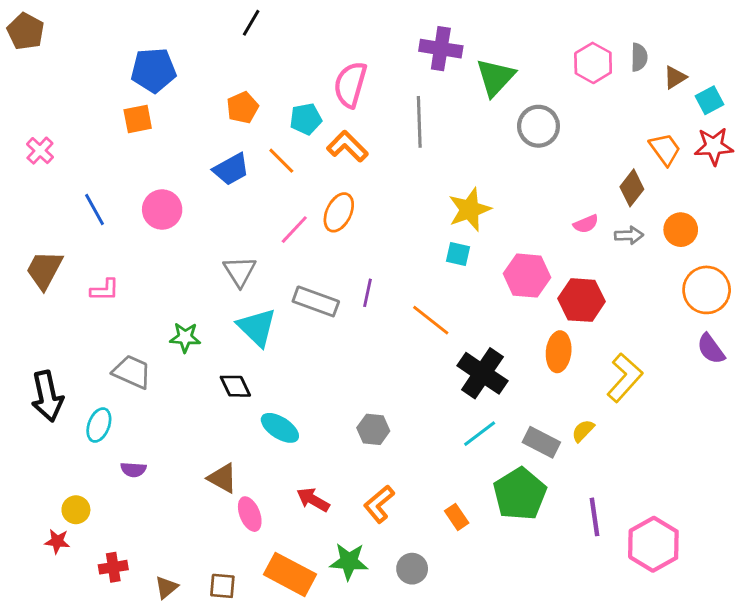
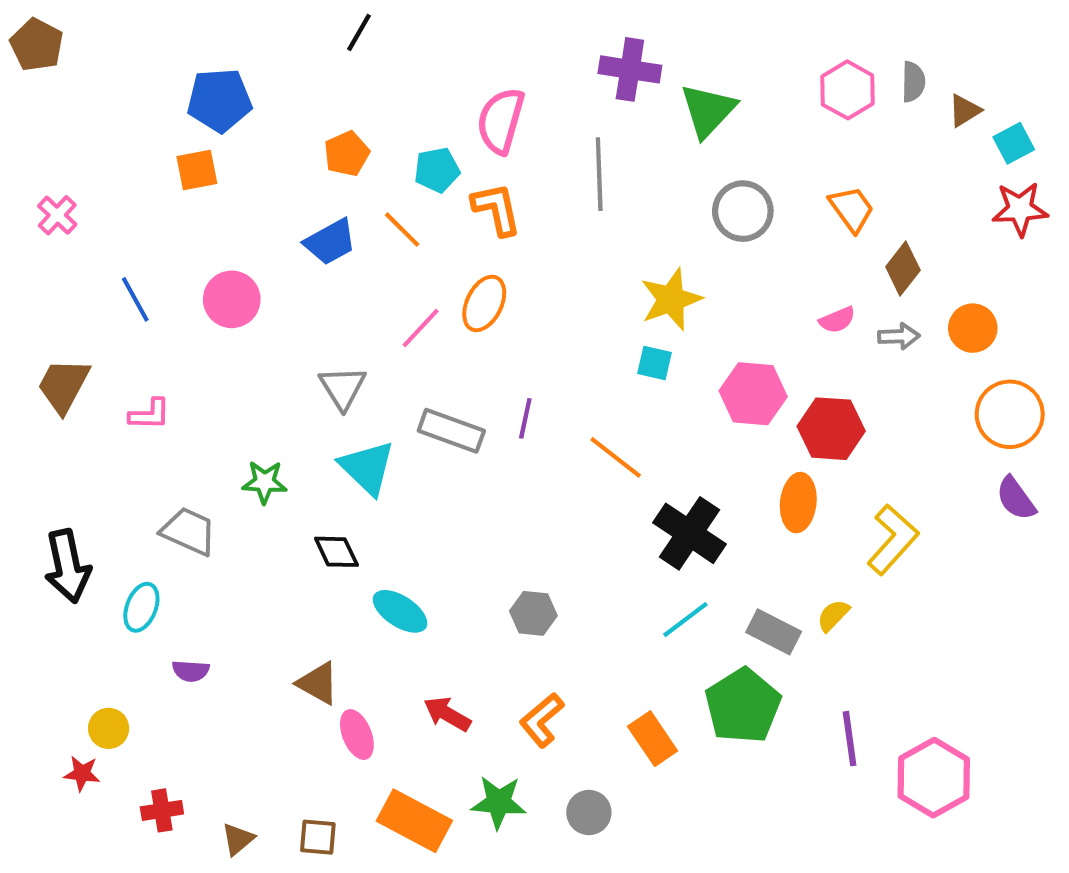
gray circle: (538, 126) -> (743, 211), moved
orange L-shape: (347, 146) -> (497, 209), turned 33
orange trapezoid: (665, 149) -> (852, 209), moved
orange rectangle: (457, 517) -> (653, 739), size x1.4

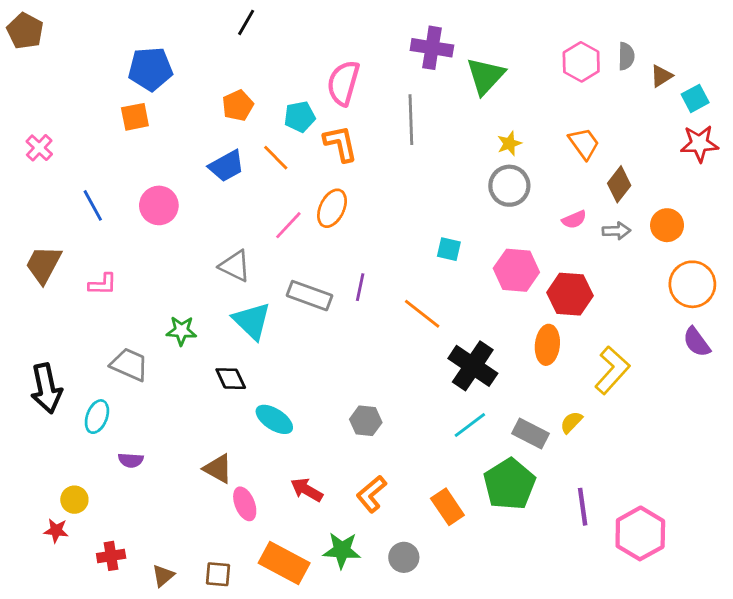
gray circle: (743, 211) -> (509, 186), moved
yellow star: (671, 299) -> (509, 144), moved, size x0.6
gray triangle: (343, 388) -> (235, 266), turned -32

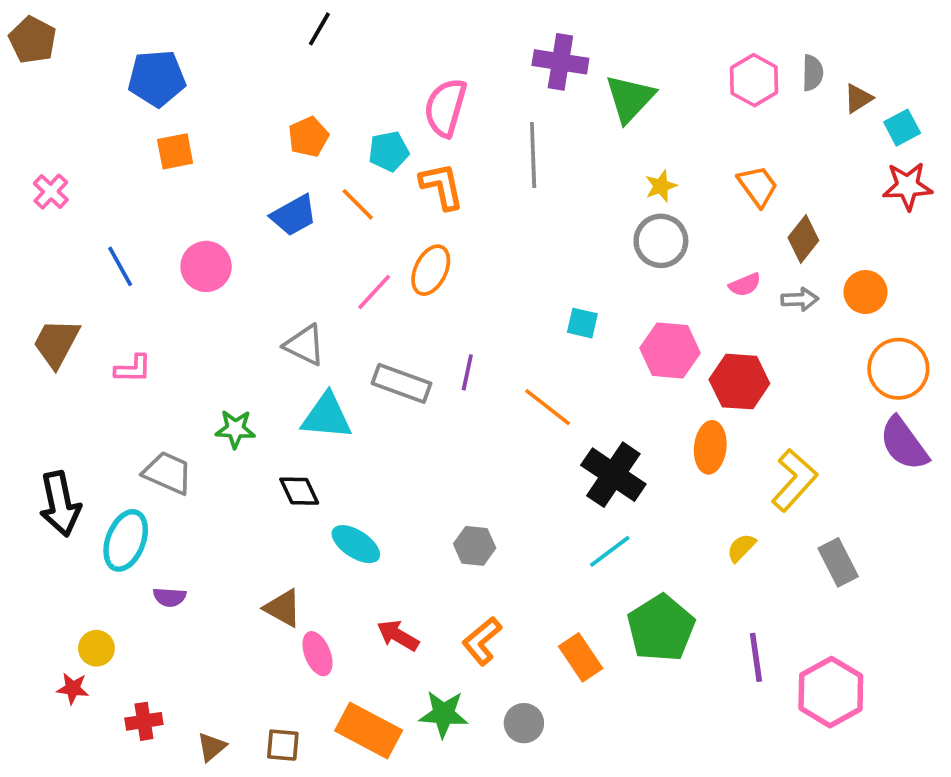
blue pentagon: (150, 69) -> (157, 78), moved
cyan triangle: (252, 321) -> (327, 416), turned -39
purple semicircle: (697, 342) -> (904, 444), size x1.4
cyan ellipse: (97, 417) -> (126, 540), size x1.4
gray rectangle: (530, 433) -> (838, 562), moved, turned 36

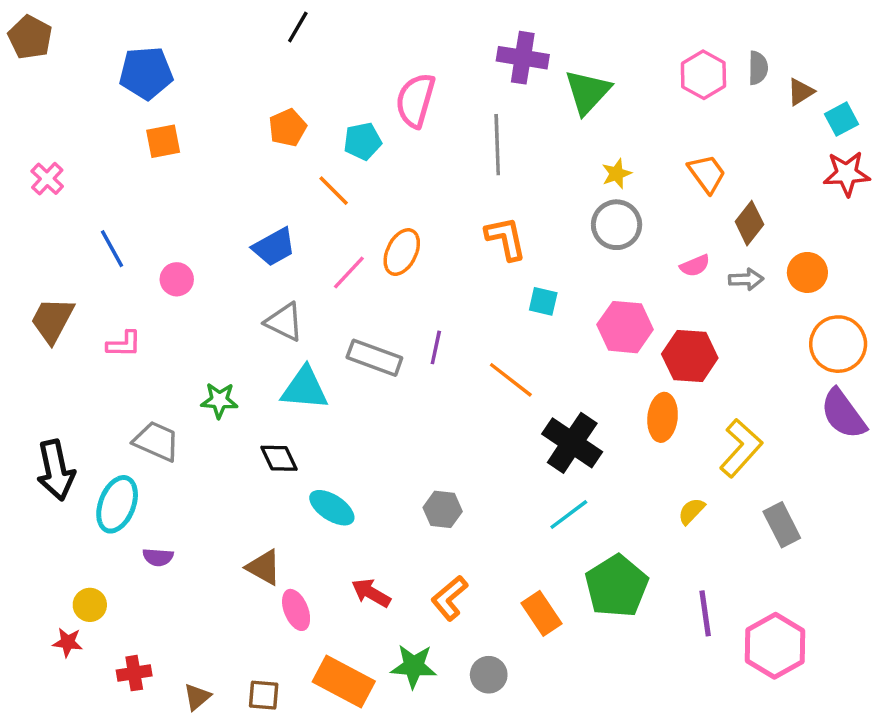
orange L-shape: (442, 186) -> (506, 238), moved
blue trapezoid: (294, 215) -> (274, 247), moved
pink circle: (206, 266) -> (177, 279), moved, size x0.7

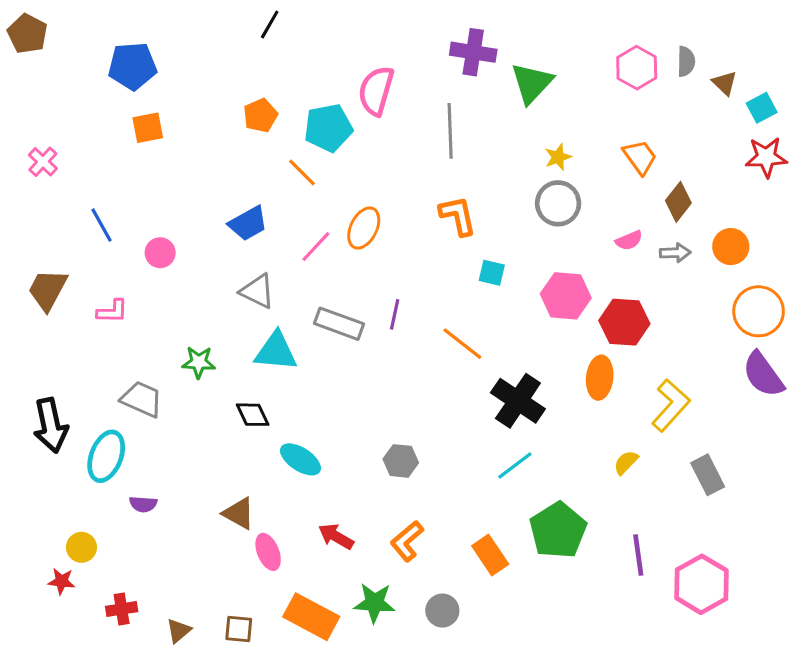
brown triangle: (801, 92) -> (725, 83), turned -44
cyan pentagon: (363, 141) -> (328, 128), size x1.4

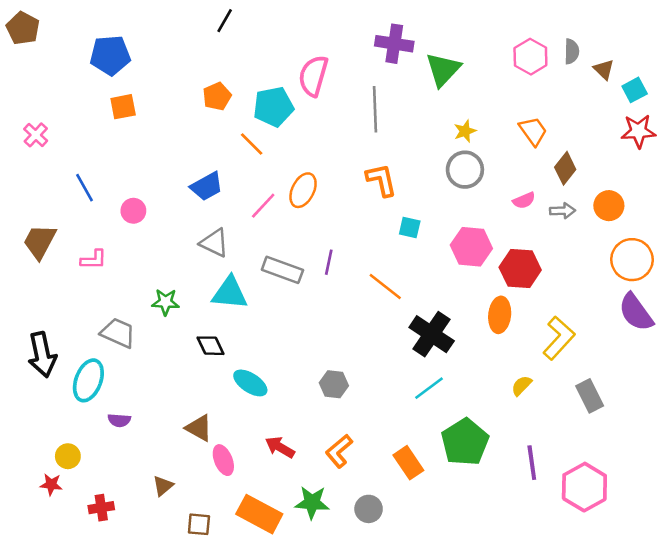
brown triangle: (179, 631) -> (163, 486), moved

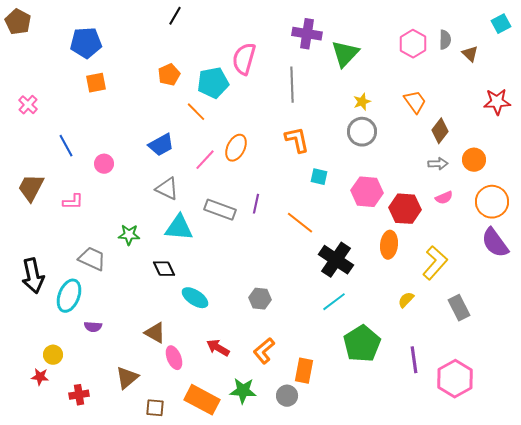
cyan square: (635, 90) -> (501, 24), moved
pink semicircle: (524, 200) -> (444, 198), moved
orange rectangle: (408, 463) -> (304, 371), moved, turned 45
brown triangle: (163, 486) -> (127, 378), size x1.4

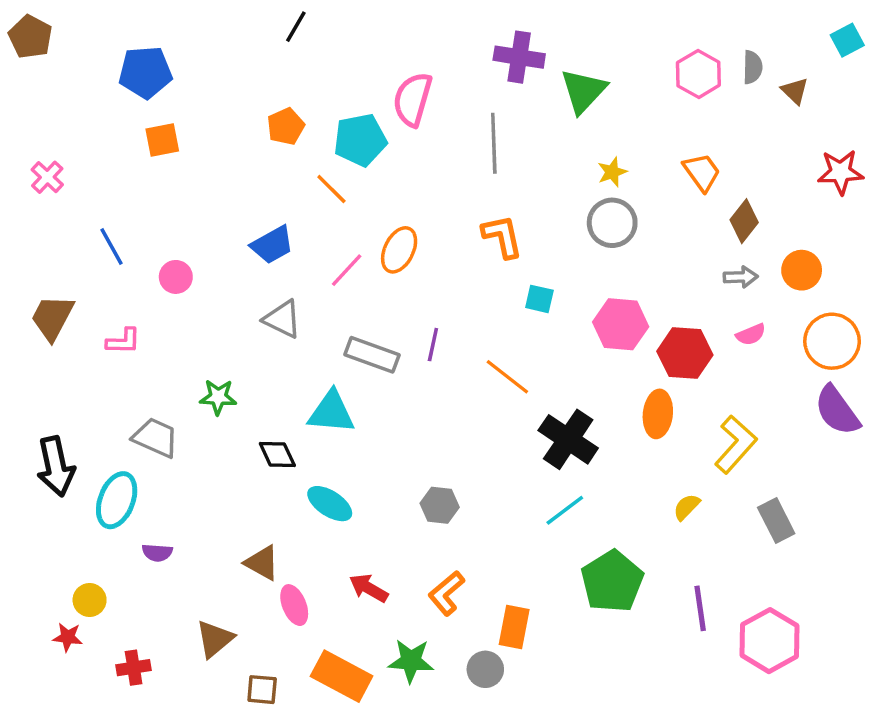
cyan triangle: (179, 228) -> (331, 412), moved

